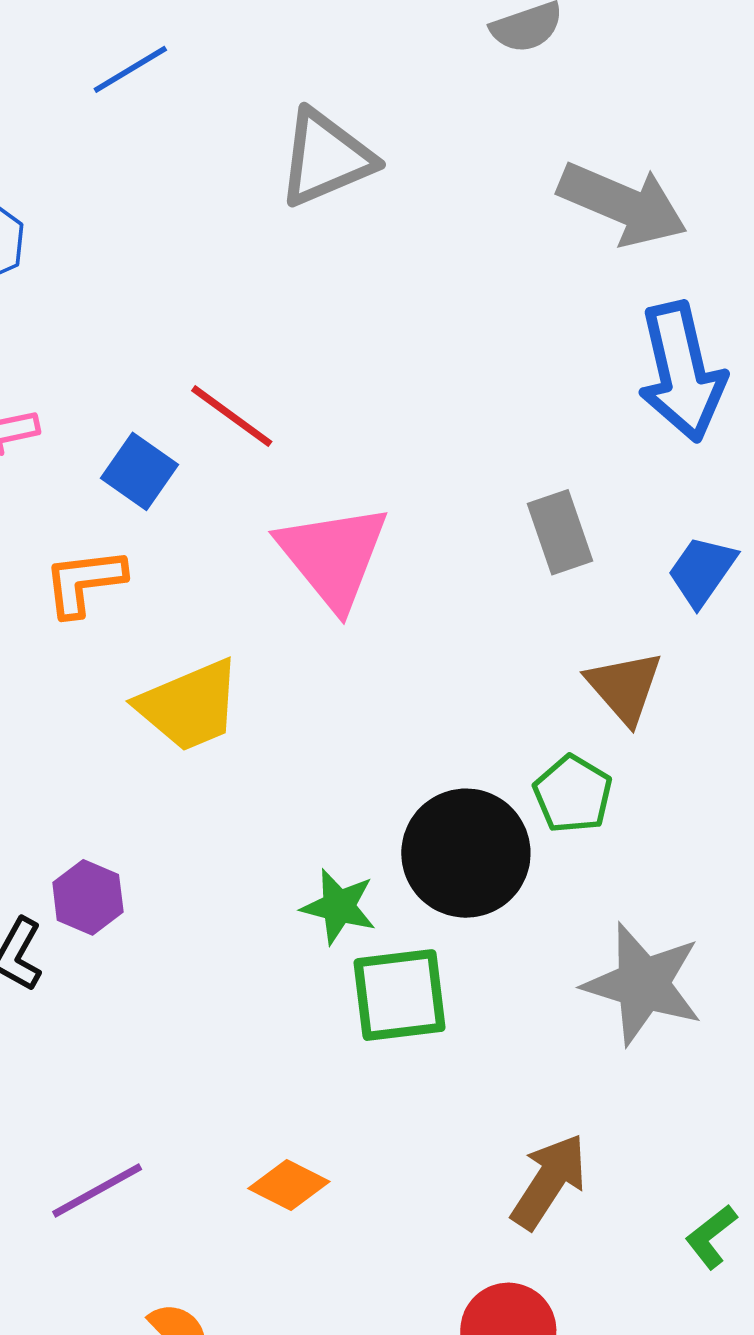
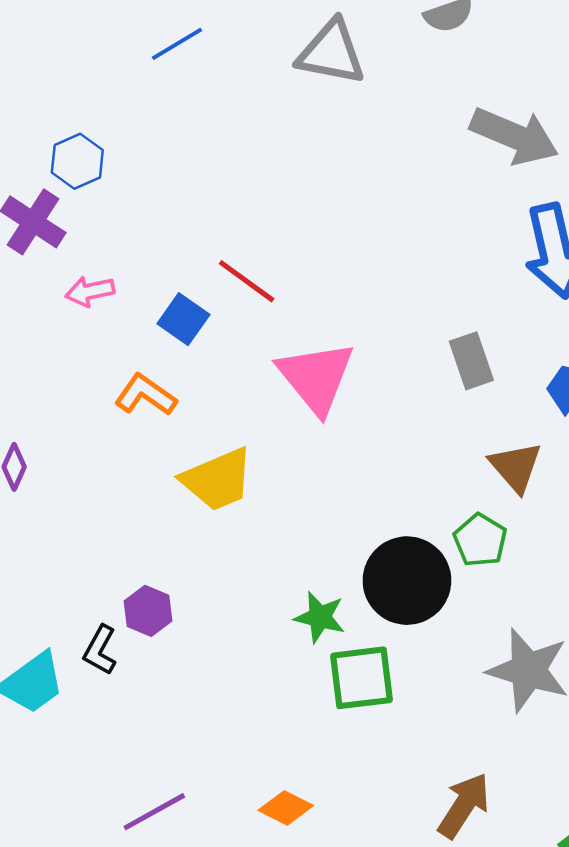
gray triangle: (326, 158) -> (331, 53), moved, turned 34
orange L-shape: (84, 582) -> (146, 395), turned 42

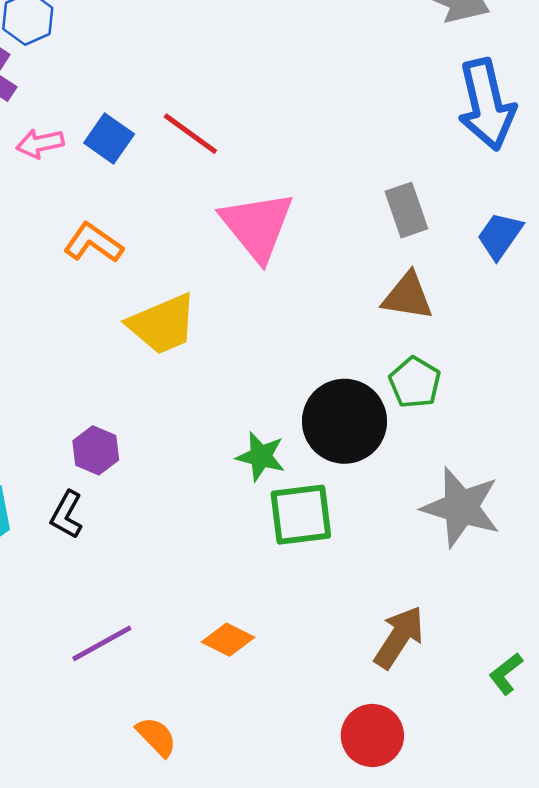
blue square: (183, 319) -> (109, 139), moved
brown triangle: (516, 467) -> (408, 296), moved, turned -40
black L-shape: (100, 650) -> (67, 515), moved

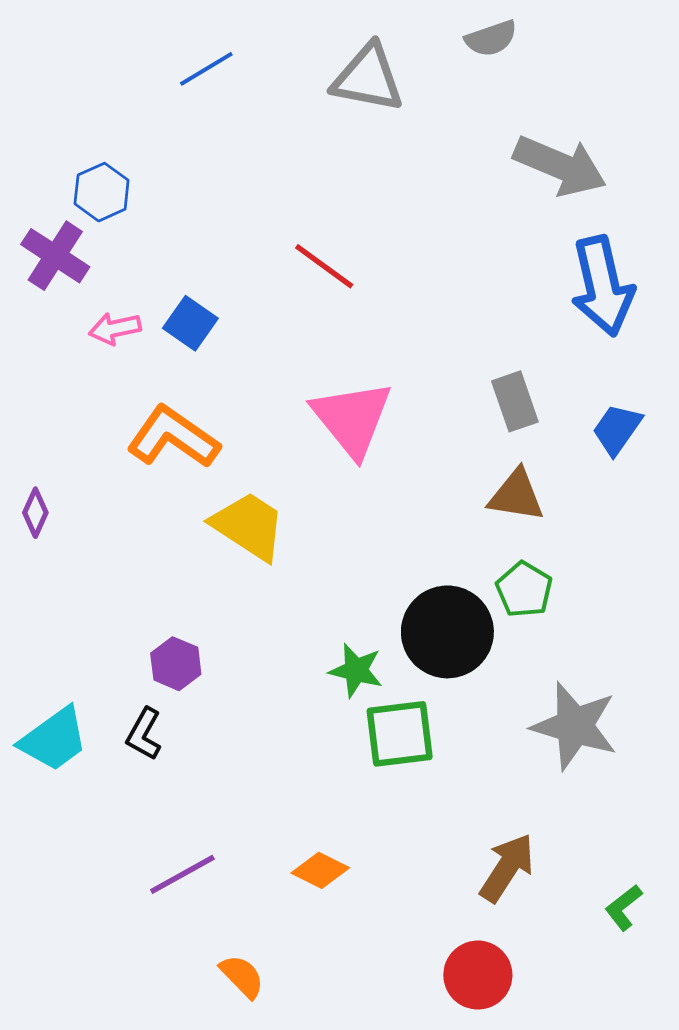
red line: (190, 134) -> (324, 266), moved
orange L-shape: (93, 243) -> (173, 437), size x1.4
yellow trapezoid: (162, 324) -> (249, 526), turned -124

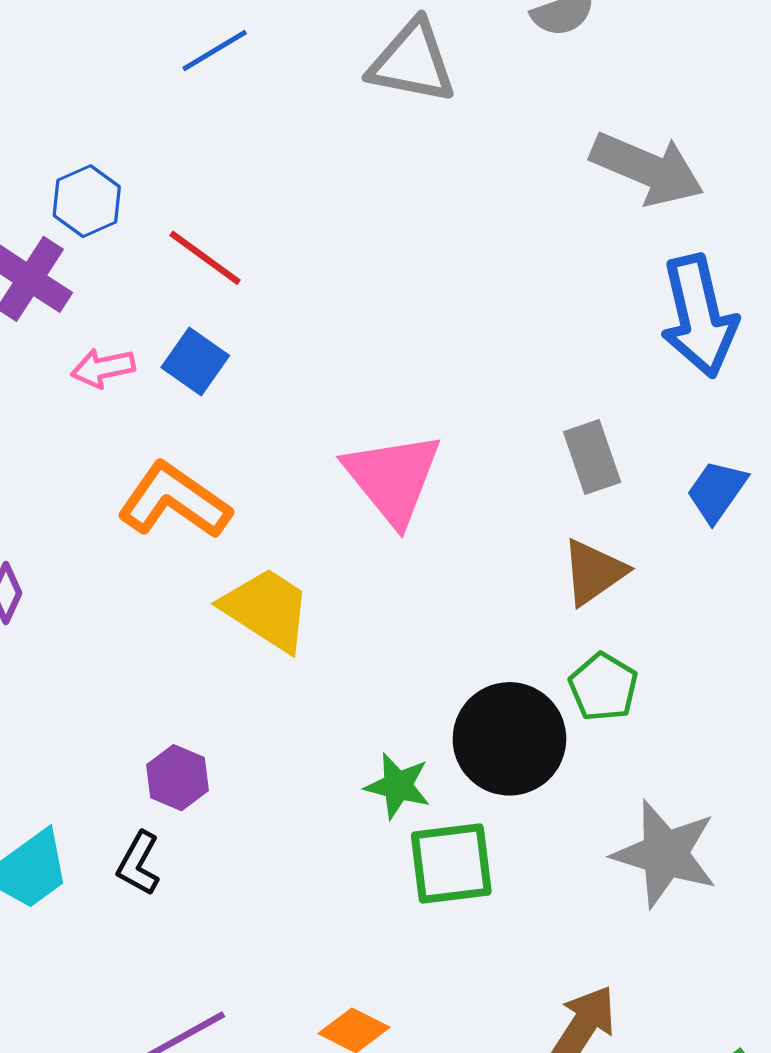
red line: (324, 266) -> (205, 258), moved
brown triangle: (516, 495) -> (594, 572), turned -44

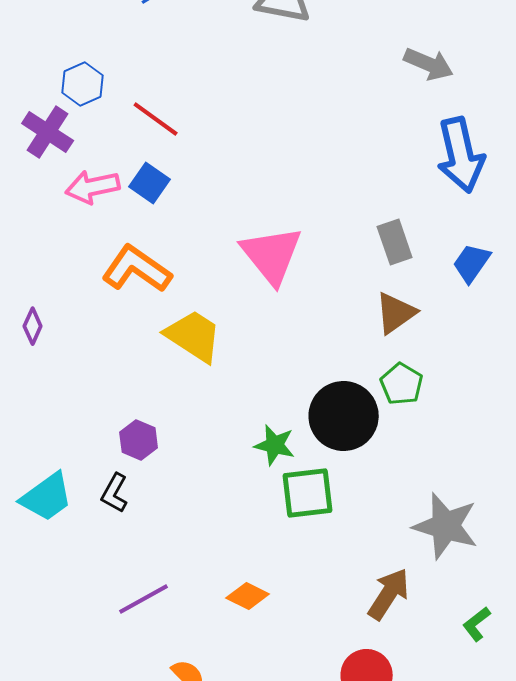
gray arrow: (647, 169) -> (429, 64), size x0.7
pink arrow: (103, 368) -> (93, 187), size x1.4
gray star: (665, 854) -> (446, 526), moved

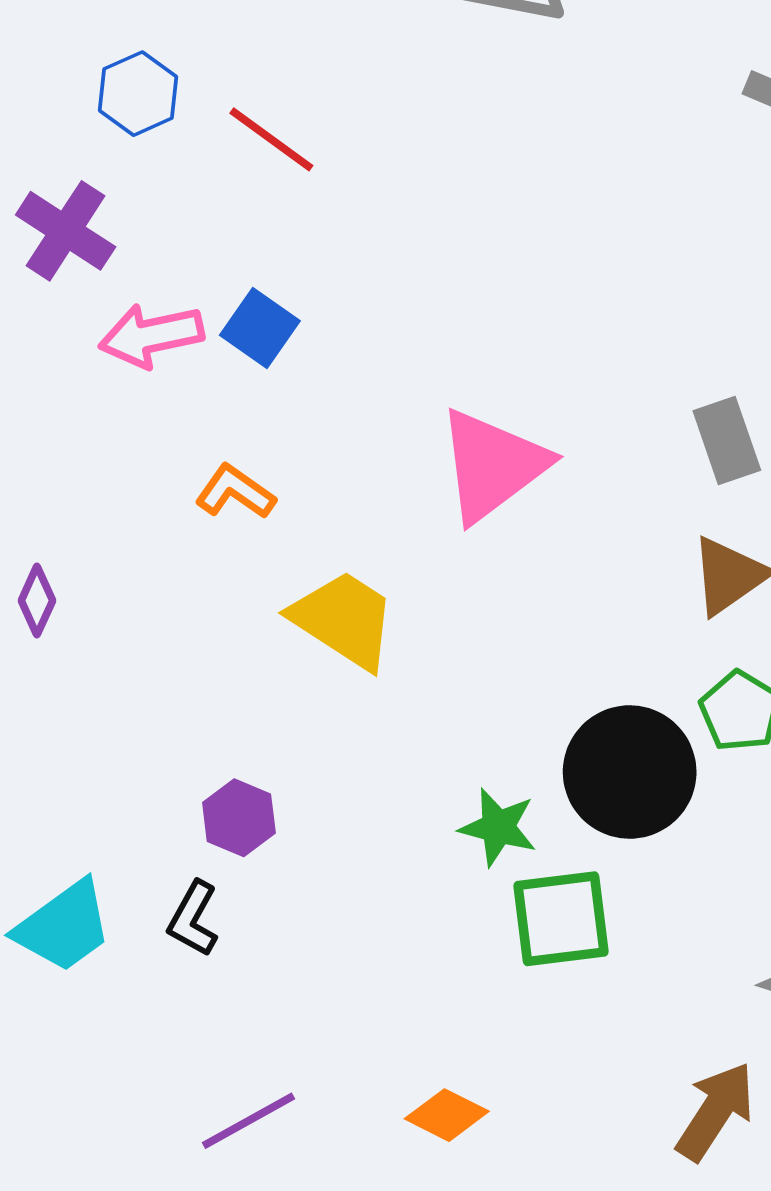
blue hexagon: (83, 84) -> (138, 94), moved
red line: (156, 119) -> (271, 139), moved
pink triangle: (272, 255) -> (492, 465), turned 32
orange L-shape: (137, 269) -> (235, 492), size x0.6

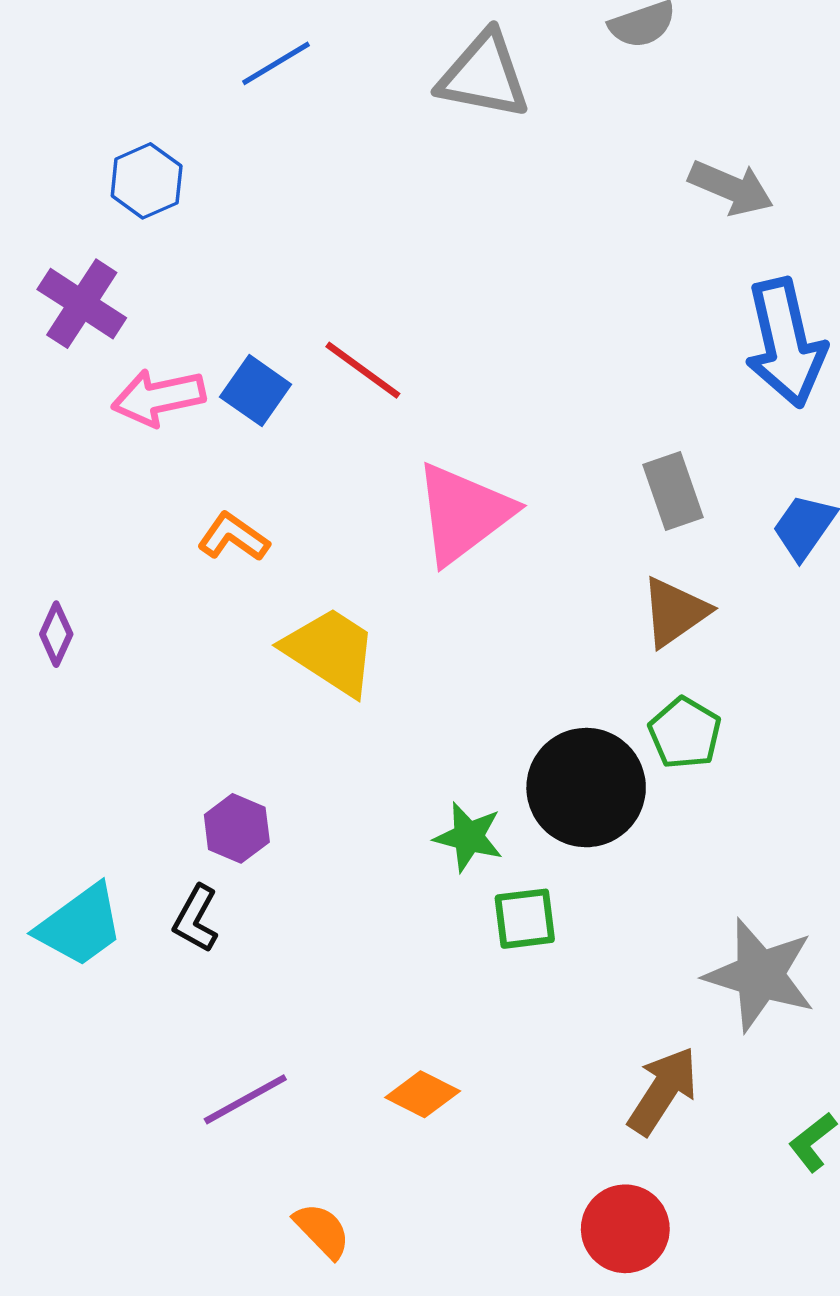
red line: (271, 139) -> (363, 370), moved
green square: (561, 919) -> (525, 919), size x0.7

